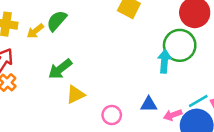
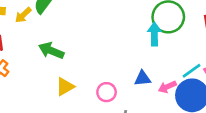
green arrow: (60, 69) -> (51, 51), turned 65
yellow triangle: (75, 95) -> (65, 87), moved

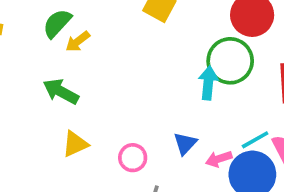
yellow arrow: (23, 15) -> (78, 41), moved
blue triangle: (142, 78) -> (185, 143), turned -48

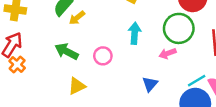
cyan arrow: (208, 83) -> (135, 33), moved
pink circle: (133, 158) -> (103, 56), moved
pink arrow: (219, 159) -> (168, 53), moved

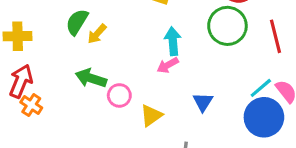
pink arrow: (168, 53) -> (168, 65), moved
pink circle: (103, 56) -> (119, 95), moved
yellow triangle: (77, 86) -> (151, 115), moved

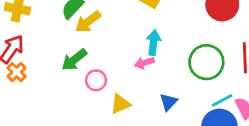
green circle: (227, 26) -> (206, 62), moved
yellow arrow: (97, 34) -> (88, 22), size x1.4
green arrow: (91, 78) -> (74, 60), turned -68

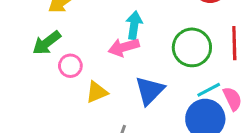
pink arrow: (144, 63) -> (124, 47), size x1.4
blue triangle: (168, 102) -> (150, 91), size x1.5

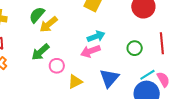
cyan arrow: (134, 25) -> (96, 36), turned 66
green circle: (192, 47) -> (135, 48), size x0.6

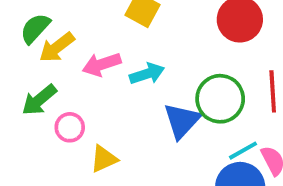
green circle: (135, 48) -> (220, 99), size x1.6
pink arrow: (90, 51) -> (102, 64), moved
blue triangle: (109, 78) -> (182, 121), moved

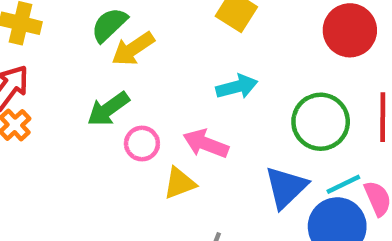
pink arrow: (102, 64) -> (206, 144), moved, turned 36
blue triangle: (182, 121) -> (286, 187), moved

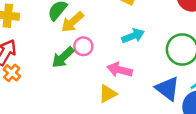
pink circle: (142, 144) -> (83, 46), moved
blue triangle: (286, 187) -> (168, 89), turned -32

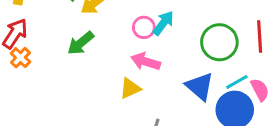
cyan arrow: (133, 36) -> (163, 23), turned -35
pink circle: (83, 46) -> (144, 27), moved

